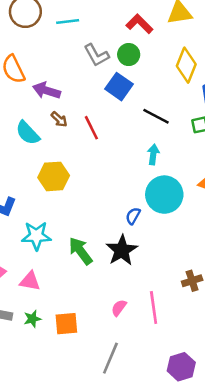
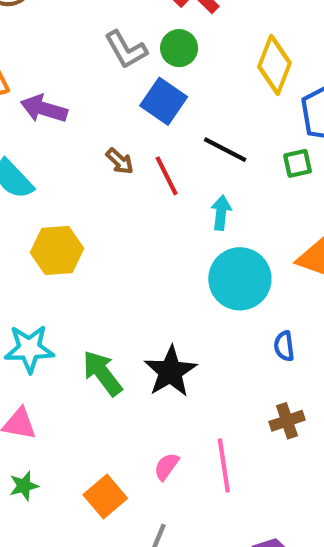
brown arrow: (59, 119) -> (120, 161), moved
red line: (91, 128) -> (167, 176), moved
blue semicircle: (133, 216) -> (284, 346), moved, turned -36
orange square: (66, 324) -> (105, 497), moved, turned -35

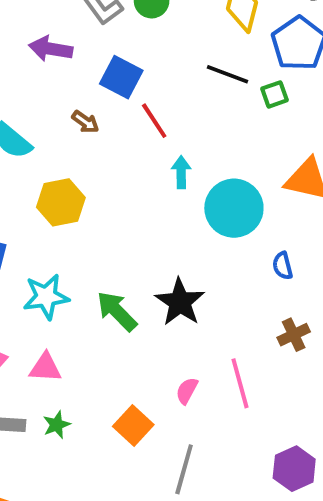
blue square: (164, 101) -> (121, 77), moved
purple arrow: (44, 109) -> (51, 49), moved
black line: (225, 150) -> (228, 74), moved
brown arrow: (120, 161) -> (85, 122), moved
cyan arrow: (221, 213) -> (181, 172), moved

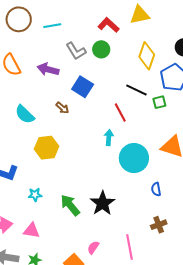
red line: (154, 121) -> (120, 113), moved
cyan star: (46, 297) -> (35, 195), size x0.6
pink semicircle: (187, 391) -> (93, 248), moved

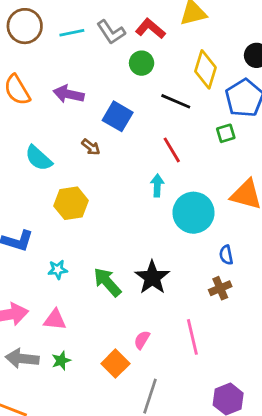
gray L-shape: (76, 51) -> (111, 32), moved
black line: (136, 90) -> (176, 101), moved
brown cross: (159, 225) -> (220, 288), moved

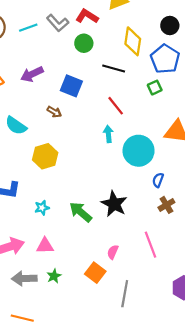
purple arrow: (69, 94) -> (32, 74), turned -30
blue semicircle: (226, 255) -> (158, 180), moved, turned 40

